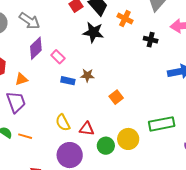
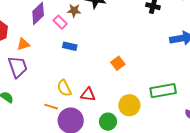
brown star: (87, 75) -> (74, 11), moved
orange line: (25, 136) -> (51, 107), moved
green circle: (106, 146) -> (108, 122), moved

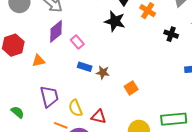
brown star: (74, 11) -> (103, 73), moved
purple trapezoid: (18, 67) -> (49, 97), moved

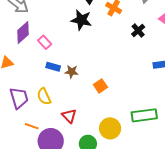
black cross: (171, 34) -> (138, 31), turned 32
yellow semicircle: (75, 108) -> (44, 96), moved
red triangle: (99, 117) -> (69, 116), turned 35

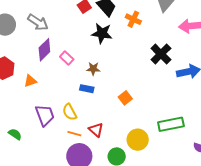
black cross: (138, 31) -> (161, 54), moved, size x1.5
blue rectangle: (53, 67) -> (87, 89), moved
brown star: (71, 72) -> (93, 69), moved
orange line: (32, 126) -> (74, 134), moved

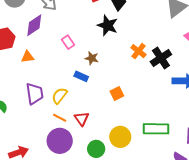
orange cross: (133, 19) -> (138, 51), moved
purple diamond: (44, 50) -> (34, 25), moved
yellow semicircle: (70, 112) -> (59, 96), turned 54

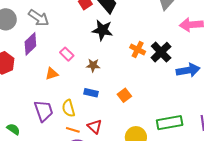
orange triangle: (28, 57) -> (52, 74), moved
blue rectangle: (81, 76) -> (91, 93), moved
yellow semicircle: (59, 96) -> (68, 108), turned -42

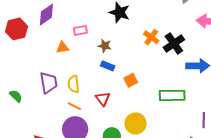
pink rectangle: (67, 54) -> (80, 30), turned -64
blue rectangle: (91, 93) -> (108, 66), moved
green rectangle: (170, 123) -> (172, 95), moved
red triangle: (95, 127) -> (103, 99), moved

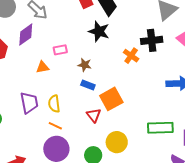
black cross: (174, 43) -> (152, 40), moved, turned 30
orange square: (131, 80) -> (111, 99), size x1.6
green rectangle: (172, 95) -> (160, 128), moved
red triangle: (103, 99) -> (94, 115), moved

